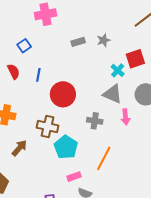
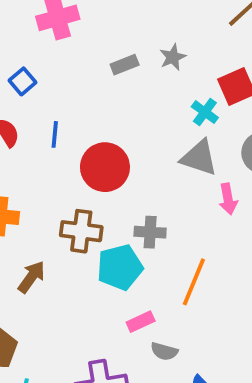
gray cross: (95, 121) -> (150, 232), moved
cyan pentagon: (66, 147) -> (120, 267), turned 30

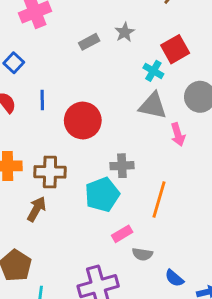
brown cross: (81, 231) -> (50, 172), moved

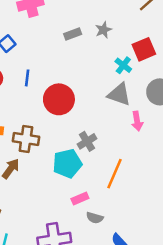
gray cross: (122, 166) -> (87, 141), turned -36

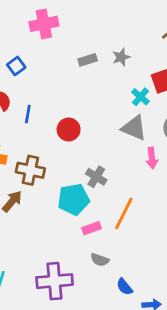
blue line: (27, 78) -> (28, 114), moved
red circle: (59, 99) -> (69, 130), size x0.7
gray cross: (87, 141) -> (96, 177), turned -30
pink rectangle: (80, 198) -> (91, 228), moved

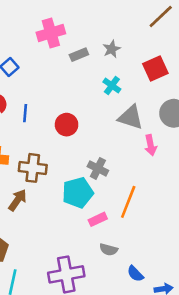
pink cross: (44, 24) -> (51, 33), moved
cyan cross: (140, 97) -> (112, 85), moved

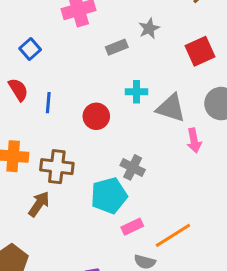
gray rectangle: (79, 55) -> (117, 47), moved
cyan cross: (112, 85) -> (136, 92), moved, turned -36
orange line: (128, 202) -> (173, 235), moved, turned 36

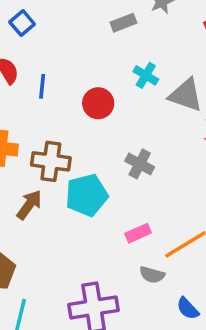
cyan cross: (136, 92) -> (146, 75), turned 30
cyan pentagon: (109, 196) -> (87, 195), moved

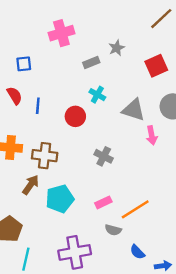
blue square: (22, 23) -> (24, 64), turned 35
cyan cross: (146, 75) -> (97, 95), moved
cyan pentagon: (87, 195) -> (60, 199), moved

